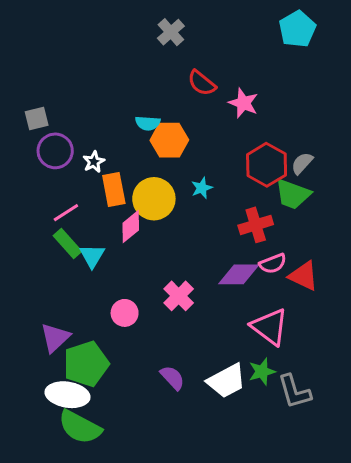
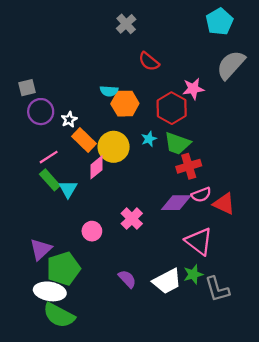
pink star: (243, 103) -> (193, 89), moved, turned -30
gray semicircle: (302, 163) -> (231, 65), moved, size x1.8
red hexagon: (267, 165) -> (172, 108), moved
orange rectangle: (114, 189) -> (84, 140), turned -35
green trapezoid: (293, 194) -> (177, 143), moved

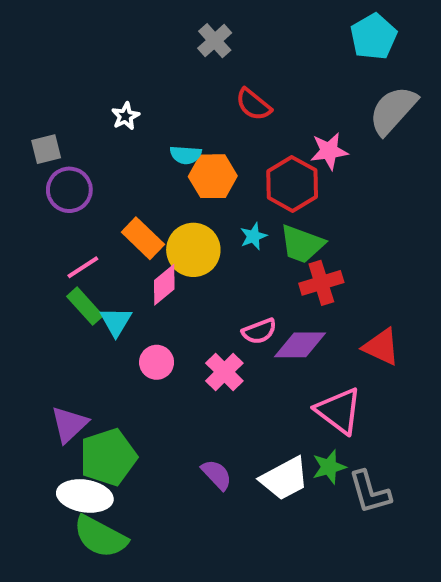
white star: (69, 120) -> (126, 116), moved
pink semicircle: (201, 195) -> (259, 331), moved
pink circle: (92, 231) -> (157, 362), moved

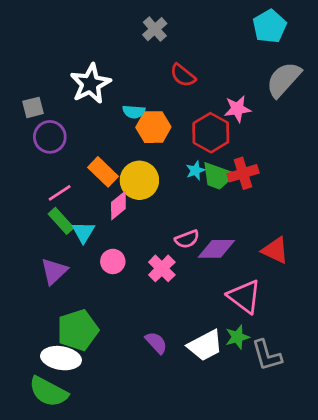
white star: (126, 116) -> (90, 84), size x2.0
cyan star: (253, 236) -> (195, 170), moved
red cross: (321, 283) -> (243, 173), moved
purple triangle: (69, 424) -> (54, 271), moved
green semicircle: (100, 537) -> (48, 392), moved

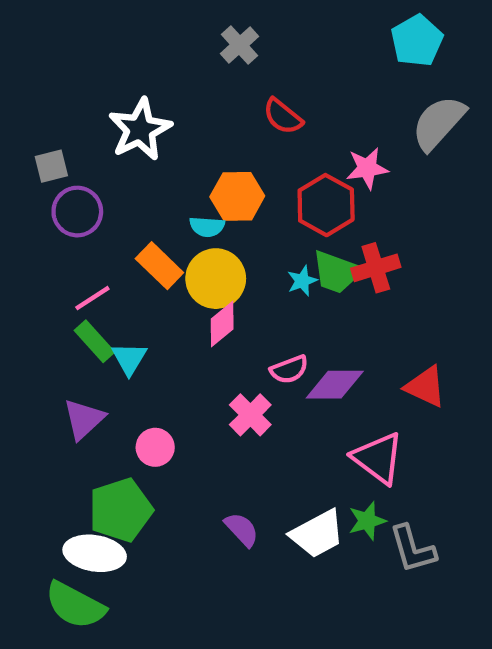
cyan semicircle: (134, 112) -> (207, 227), moved
cyan star: (195, 170) -> (302, 281), moved
pink diamond: (118, 205) -> (222, 324), moved
pink circle: (113, 261) -> (155, 447), moved

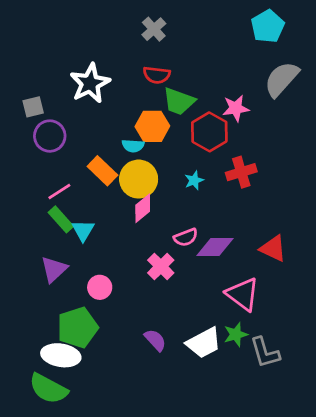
red semicircle: (283, 116) -> (157, 75), moved, turned -32
green trapezoid: (337, 272) -> (179, 101), moved

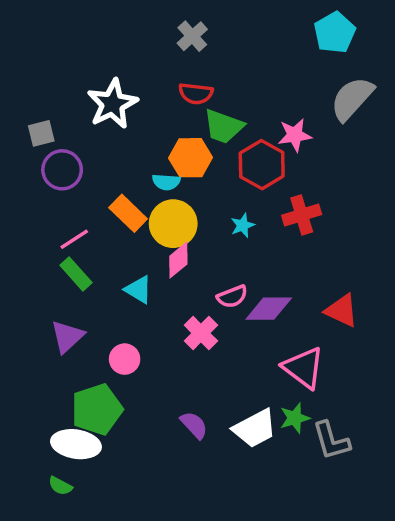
cyan triangle: (83, 230) -> (138, 290), moved, turned -30
green semicircle: (48, 389) -> (60, 486), size x0.5

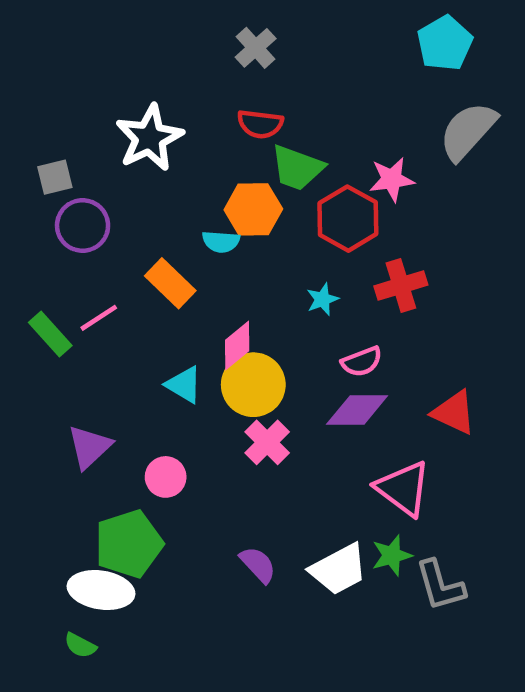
yellow circle: (173, 224) -> (253, 385), moved
green rectangle: (76, 274) -> (50, 334), moved
pink semicircle: (232, 297) -> (362, 362), moved

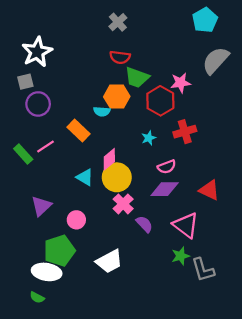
white star: (149, 138) -> (37, 52), moved
purple semicircle: (258, 565) -> (144, 224), moved
white trapezoid: (339, 569) -> (109, 261), moved

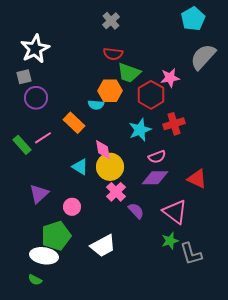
cyan star: (149, 138) -> (140, 130), size x1.6
pink diamond: (109, 159) -> (103, 150), turned -60

